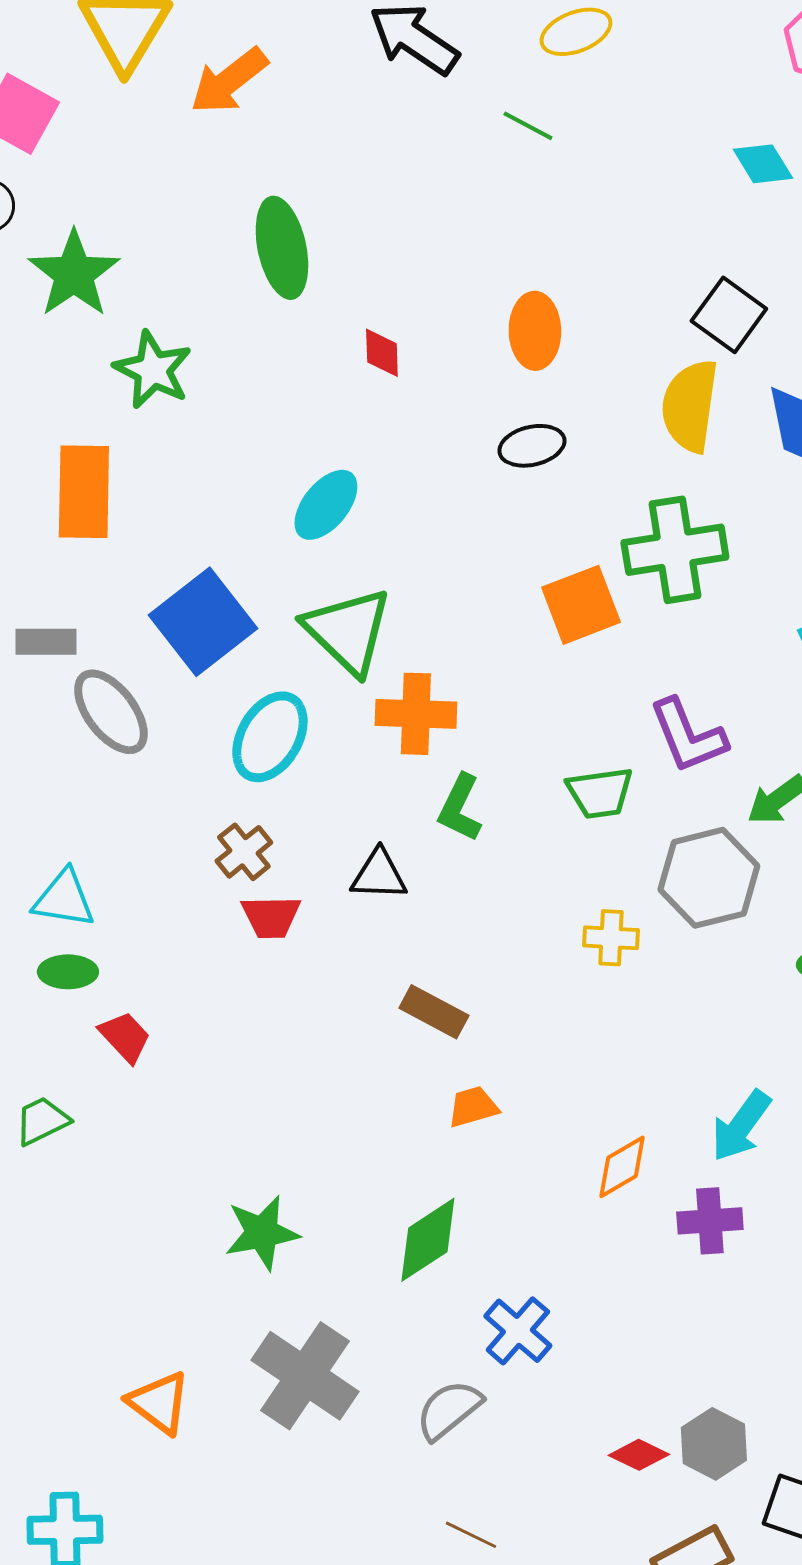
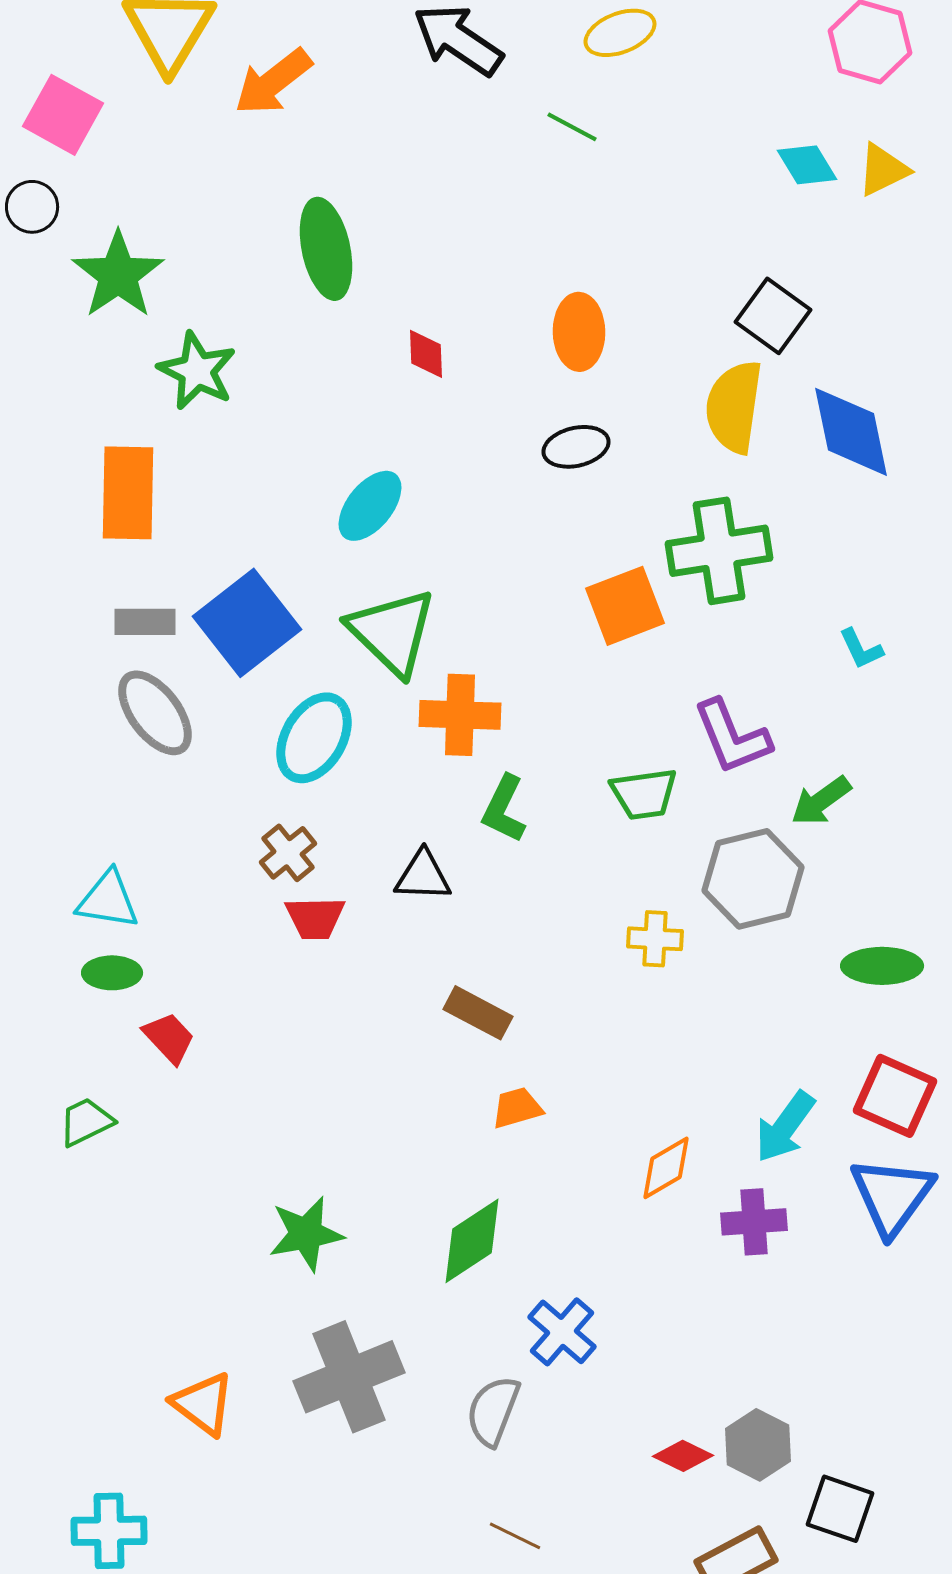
gray rectangle: (46, 642) -> (145, 622), moved
gray cross: (305, 1376) -> (349, 1377), turned 34
gray semicircle: (449, 1410) -> (493, 1411), turned -30

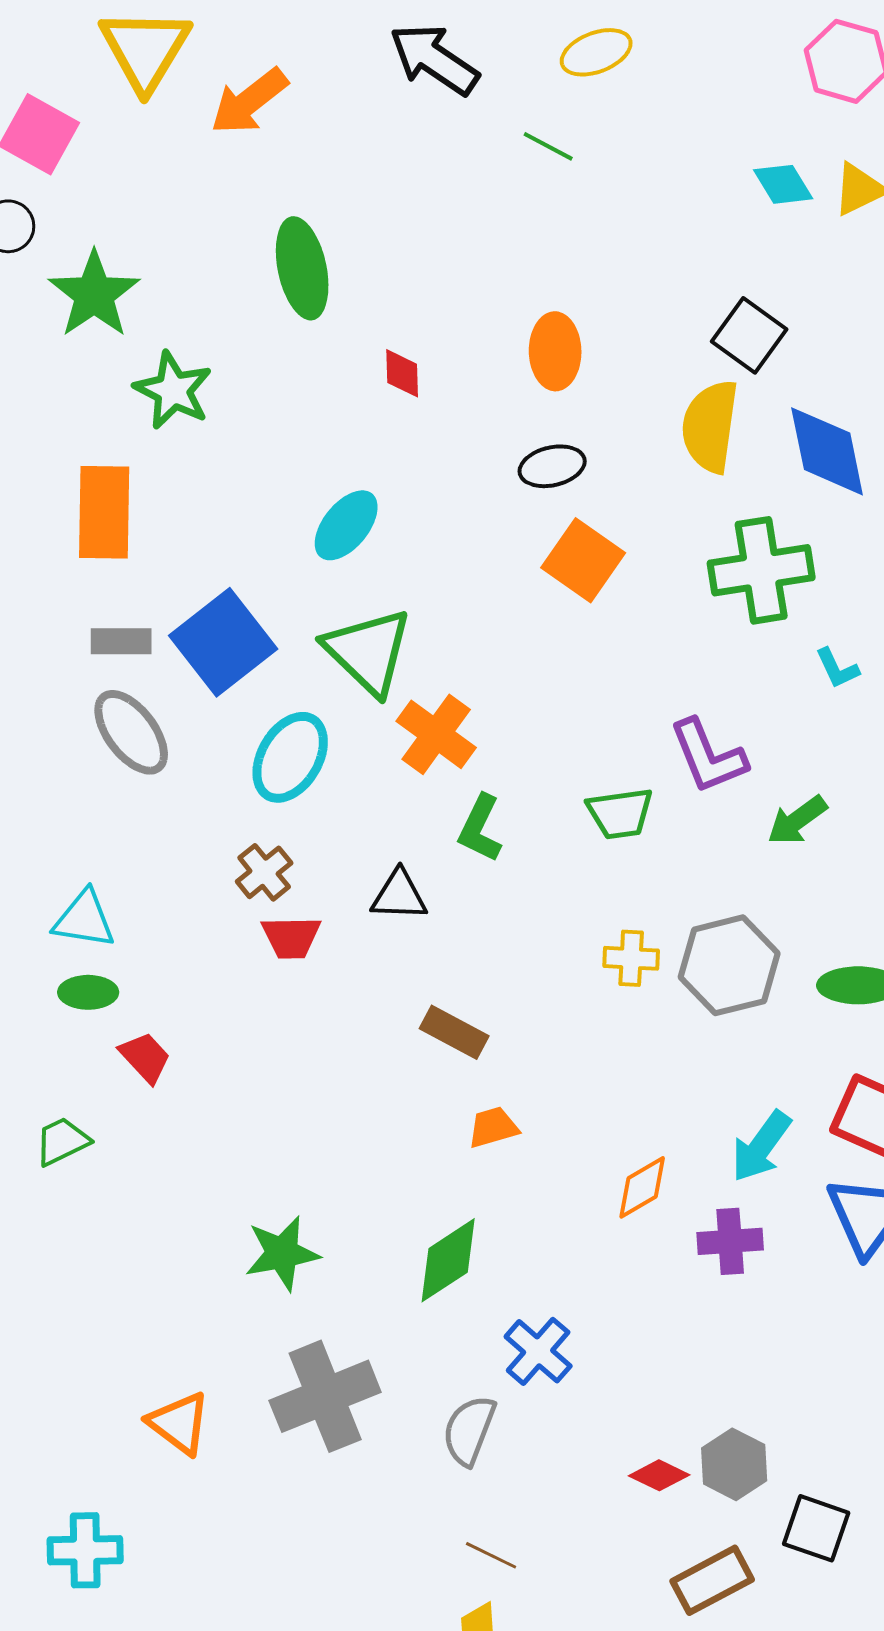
green cross: (719, 551) -> (761, 570), moved
orange square: (625, 606) -> (583, 560), moved, turned -34
orange cross: (460, 715) -> (436, 734), turned 34
gray hexagon: (753, 879) -> (729, 965), moved

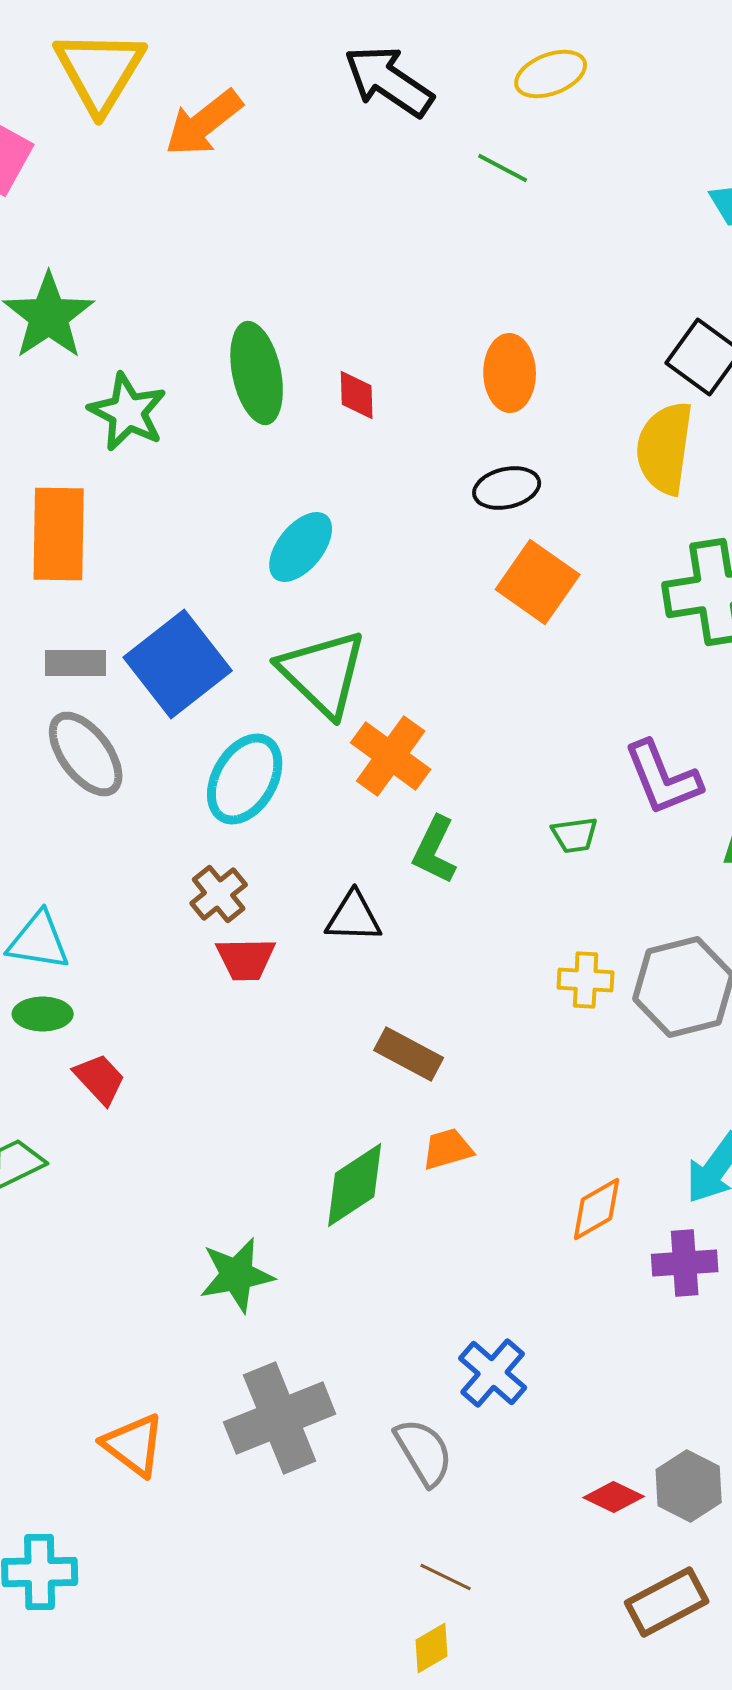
green ellipse: (302, 268) -> (257, 373), moved
green trapezoid: (620, 813) -> (575, 835), size x0.7
green diamond: (448, 1260) -> (355, 1185), moved
gray semicircle: (469, 1430) -> (424, 1452), turned 128

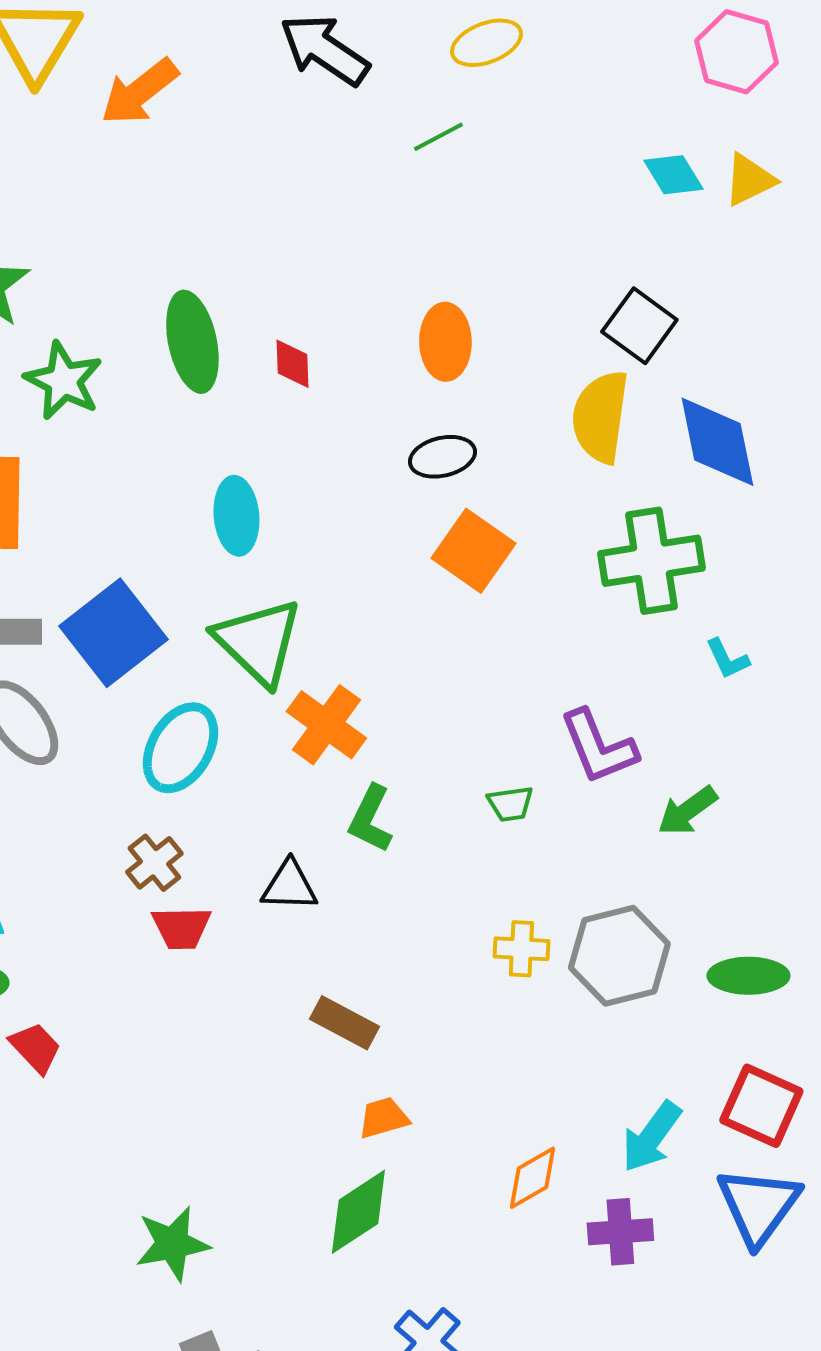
green line: (503, 168) -> (438, 137), turned -56
cyan ellipse: (301, 547) -> (236, 516), turned -44
green diamond: (355, 1185) -> (358, 1212), moved

